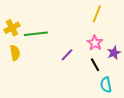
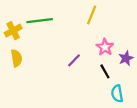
yellow line: (97, 14) -> (92, 15), moved
green line: (36, 34) -> (40, 21), moved

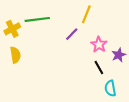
purple line: (74, 60) -> (72, 34), moved

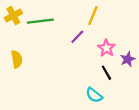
yellow cross: (12, 29) -> (13, 16), moved
cyan semicircle: (110, 88) -> (94, 95), moved, turned -42

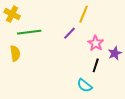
yellow cross: (13, 16) -> (12, 14), turned -35
green line: (40, 21) -> (29, 32), moved
black line: (106, 73) -> (96, 65), turned 48

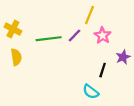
yellow cross: (12, 14) -> (13, 29), moved
green line: (29, 32) -> (49, 39), moved
pink star: (96, 43) -> (103, 35), moved

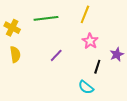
purple line: (74, 35) -> (56, 55), moved
pink star: (103, 35) -> (90, 41), moved
green line: (49, 39) -> (46, 18), moved

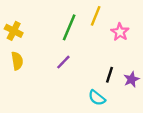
green line: (46, 18) -> (69, 27), moved, turned -60
pink star: (90, 41) -> (120, 32), moved
purple star: (117, 54) -> (131, 79), moved

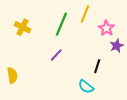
yellow cross: (14, 31) -> (22, 27), moved
yellow semicircle: (17, 61) -> (12, 75), moved
purple star: (131, 79) -> (117, 46), moved

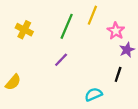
black line: (97, 66) -> (118, 74), moved
yellow semicircle: (12, 75) -> (13, 82), turned 49
cyan semicircle: (86, 87) -> (93, 94), turned 119

